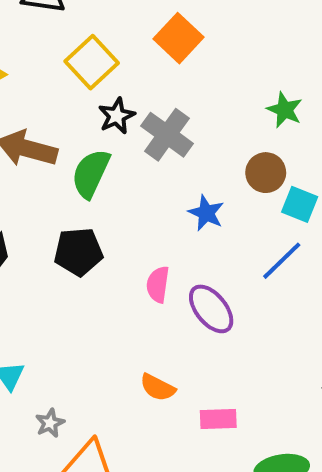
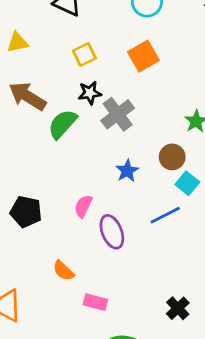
yellow square: (92, 62) -> (84, 54), size x0.7
black pentagon: (78, 252) -> (26, 212), moved

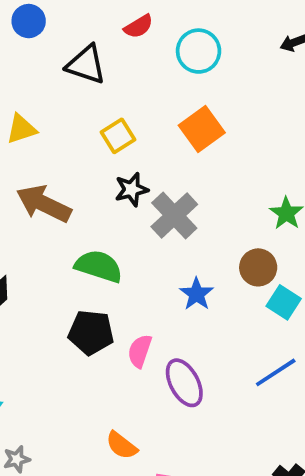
green semicircle: (62, 124) -> (99, 266), moved, turned 72
black pentagon: (26, 212) -> (91, 332), moved
blue line: (165, 215) -> (276, 372), moved

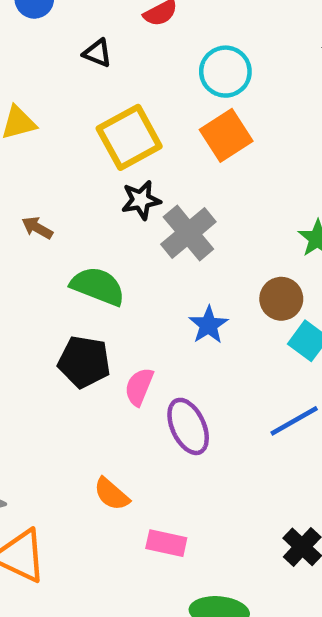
cyan circle: (199, 51) -> (225, 72), moved
black triangle: (86, 65) -> (97, 53), size x0.6
yellow square: (118, 136) -> (129, 137), size x1.6
brown arrow: (44, 204) -> (37, 228), moved, size x0.5

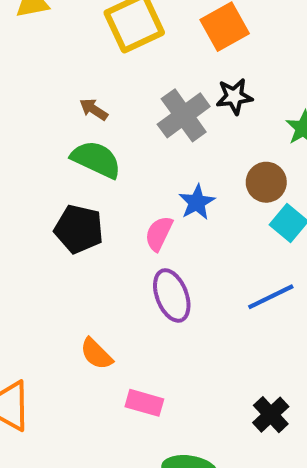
black star: (141, 200) -> (234, 96), moved
brown arrow: (37, 228) -> (94, 109), moved
pink semicircle: (139, 387) -> (159, 233), moved

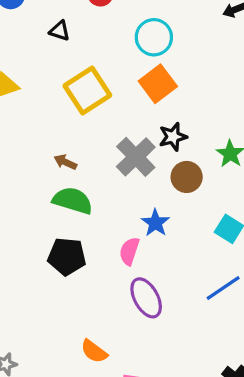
brown circle: (266, 182) -> (187, 177), moved

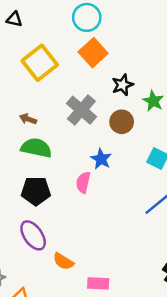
black star: (173, 137) -> (123, 85), moved
purple ellipse: (146, 298) -> (33, 235), moved

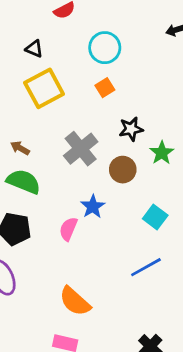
black triangle: (14, 19) -> (34, 49), moved
orange square: (93, 53) -> (105, 88), size x0.6
orange semicircle: (63, 261) -> (75, 301), moved, size x1.4

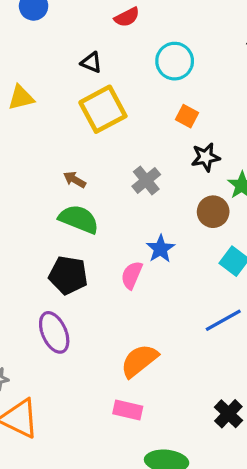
orange square: (105, 88) -> (187, 116), moved, turned -30
gray cross: (81, 149) -> (146, 180), size x0.7
brown circle: (123, 170) -> (213, 212), moved
orange semicircle: (75, 301) -> (139, 361), turned 100

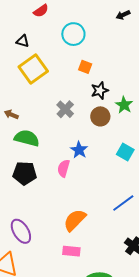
brown arrow: (75, 180) -> (11, 114), moved
brown circle: (213, 212) -> (100, 116), moved
blue line: (223, 320) -> (123, 203), moved
purple ellipse: (54, 332) -> (21, 231), moved

